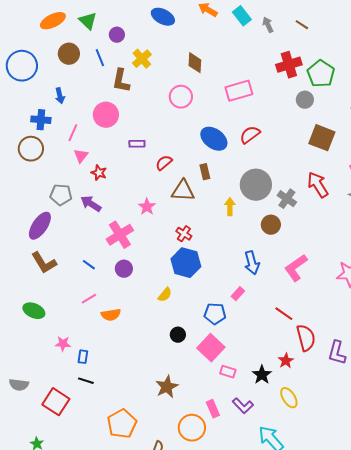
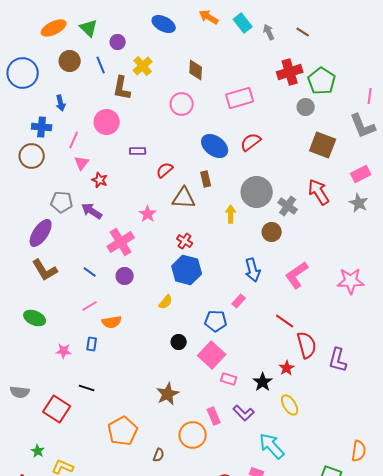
blue rectangle: (83, 357) -> (92, 344), moved

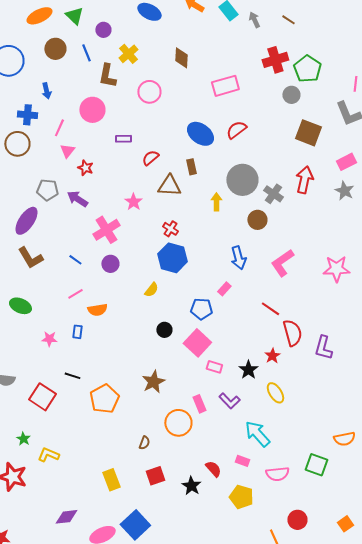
pink circle: (182, 104) -> (149, 92), moved
red arrow: (319, 192) -> (304, 180), turned 44
orange pentagon: (123, 431) -> (104, 399), moved
orange semicircle: (359, 451) -> (344, 439), turned 70

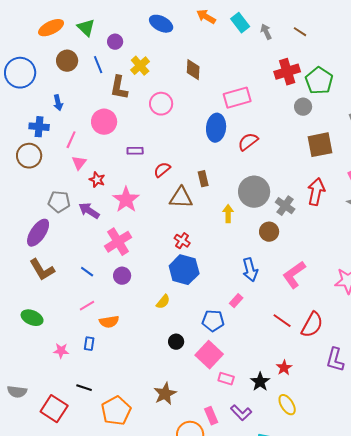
brown square: (308, 133) -> (320, 145), turned -32
blue ellipse: (200, 134) -> (216, 128), moved, turned 60
pink star: (133, 202) -> (126, 200), moved, size x1.5
red semicircle: (292, 333) -> (312, 325), moved, turned 44

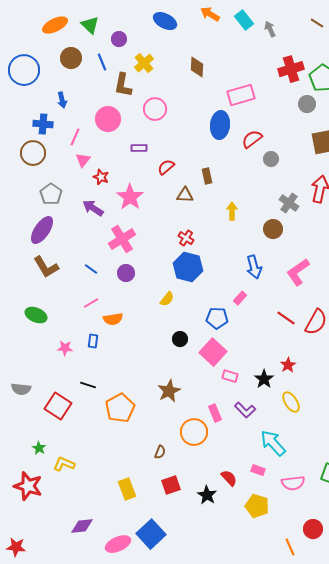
brown line: (300, 32) -> (317, 23), moved
pink circle: (161, 104) -> (155, 109), moved
gray circle: (254, 192) -> (271, 159), moved, size x0.5
brown triangle: (181, 198) -> (185, 195), size x0.7
gray pentagon: (59, 202) -> (51, 194), moved, turned 30

